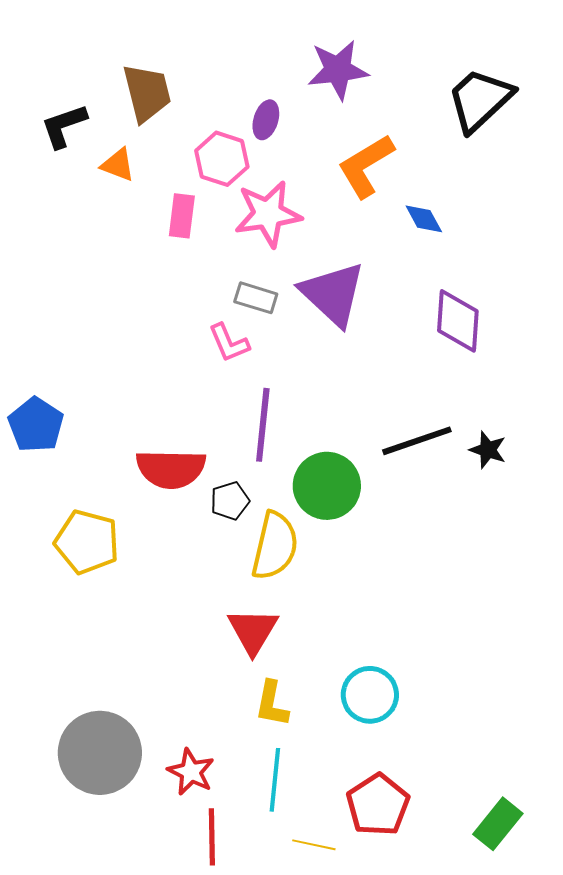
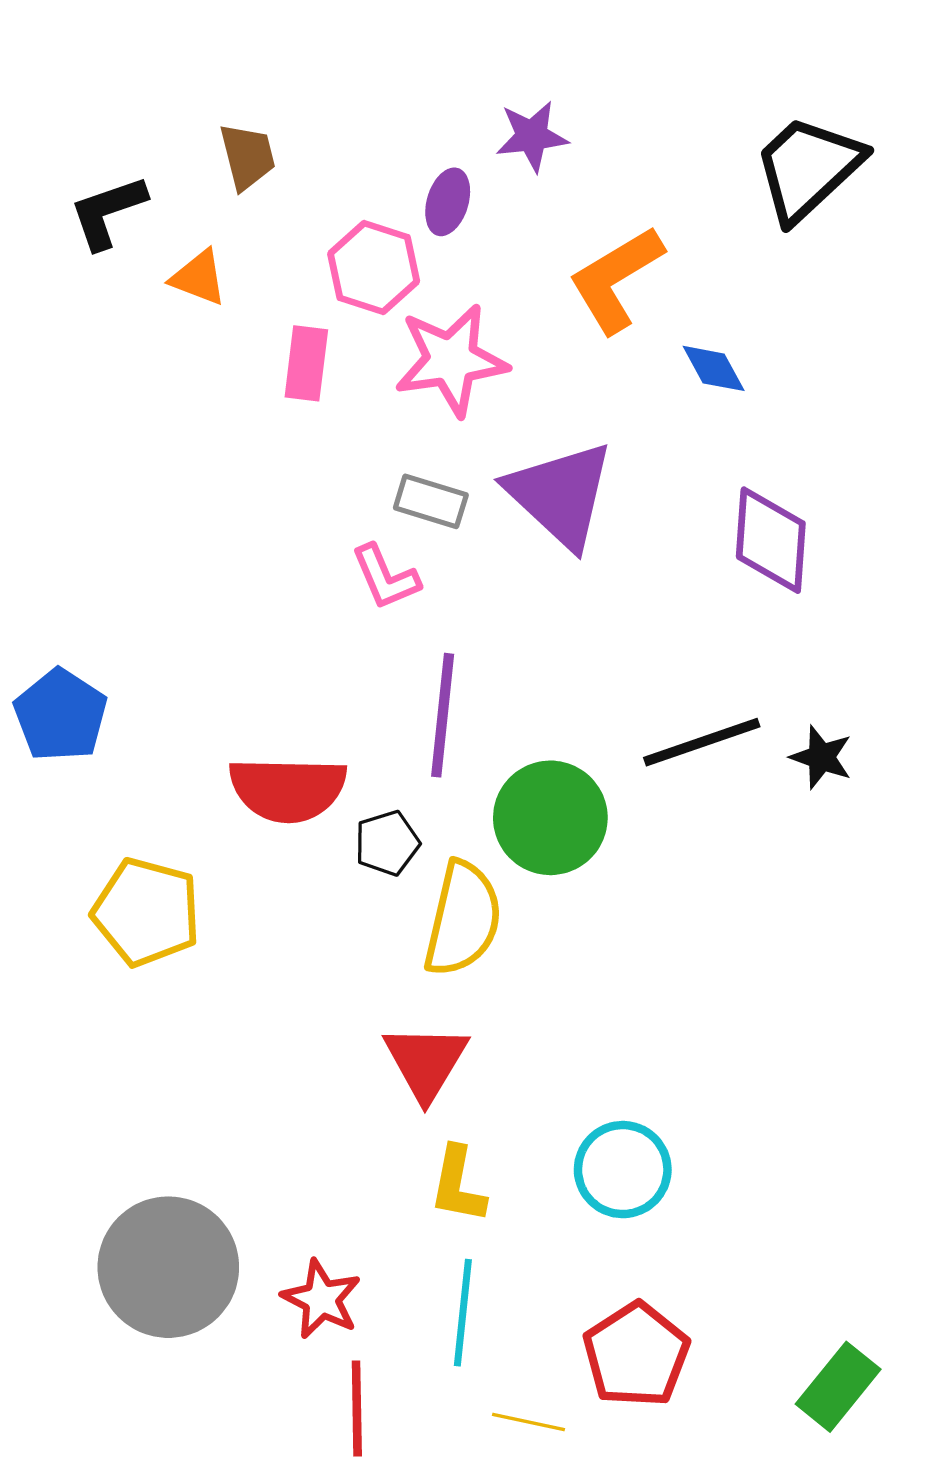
purple star: (338, 70) -> (532, 136), moved, size x0.7
brown trapezoid: (147, 93) -> (247, 156), size x0.7

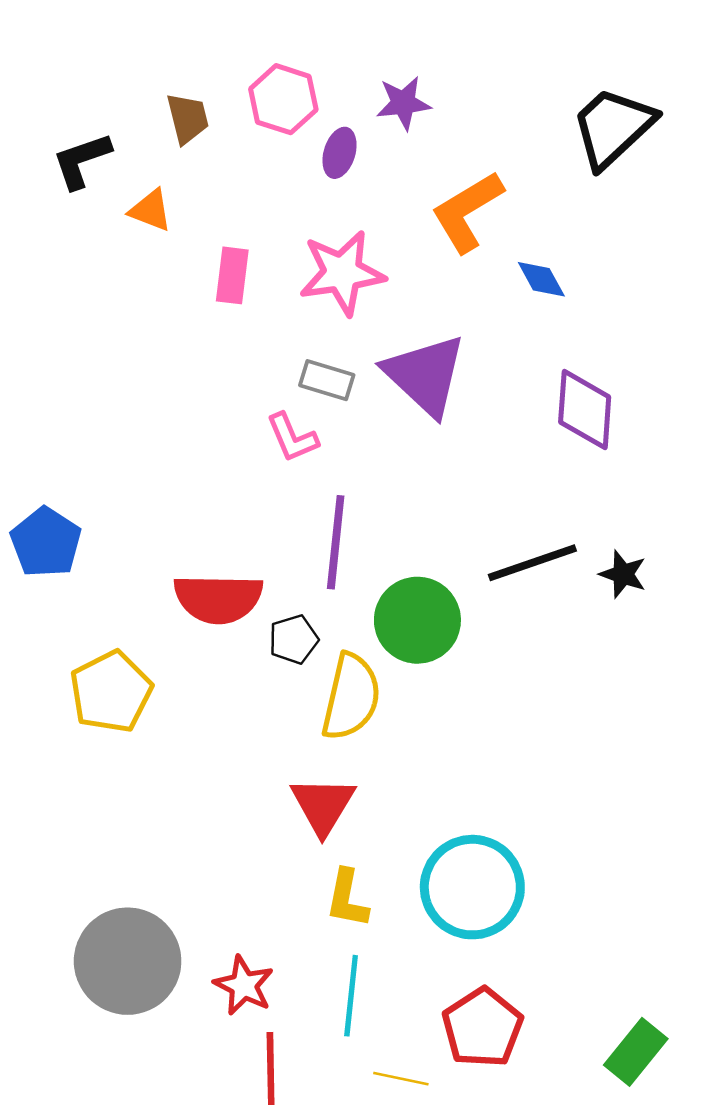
pink hexagon: (374, 267) -> (283, 99), moved
yellow pentagon: (146, 912) -> (111, 692), turned 30
cyan circle: (623, 1170) -> (472, 887), size x1.4

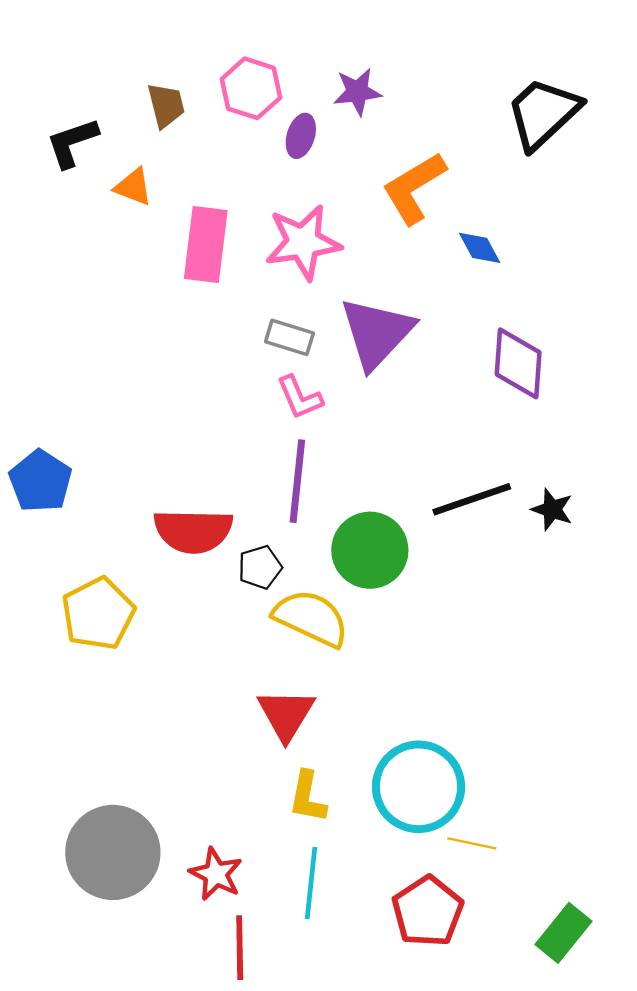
pink rectangle: (232, 275) -> (206, 245), size x1.5
purple triangle: (425, 375) -> (377, 333), turned 30
pink L-shape: (292, 438) -> (300, 397), moved
yellow semicircle: (351, 697) -> (311, 618), turned -78
yellow line: (401, 1079) -> (472, 843), moved

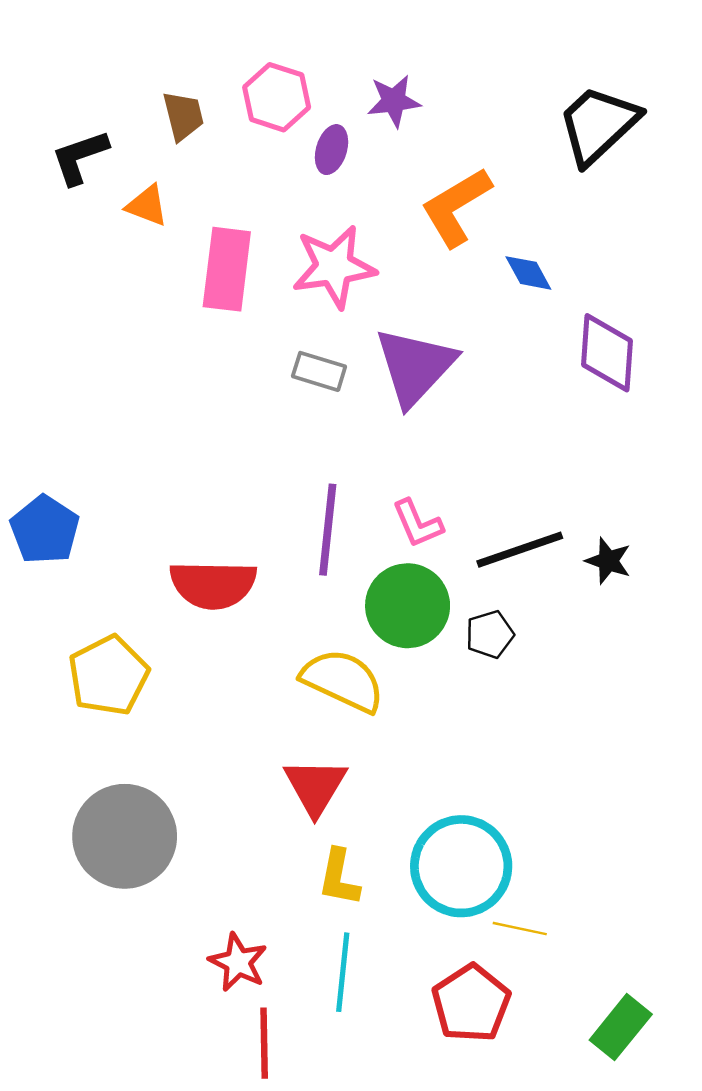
purple diamond: (518, 363) -> (607, 353), moved
pink L-shape: (300, 397) -> (418, 523), moved
black pentagon: (260, 567) -> (490, 634), moved
gray circle: (113, 852) -> (125, 836), moved

